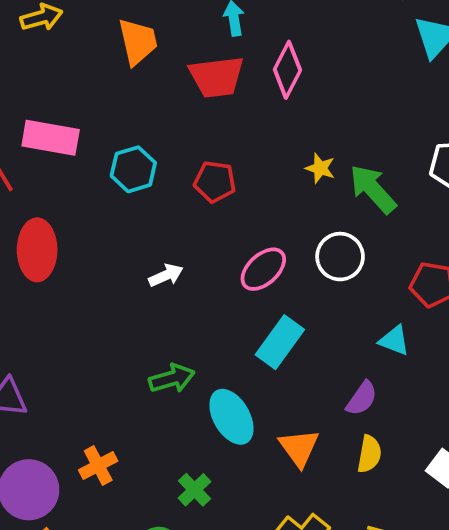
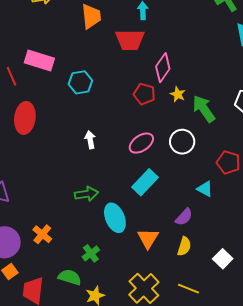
pink diamond: (287, 70) -> (163, 68), moved
red pentagon: (215, 182) -> (144, 94), moved
white arrow: (166, 275) -> (90, 140), turned -84
orange cross: (98, 465) -> (42, 234), turned -30

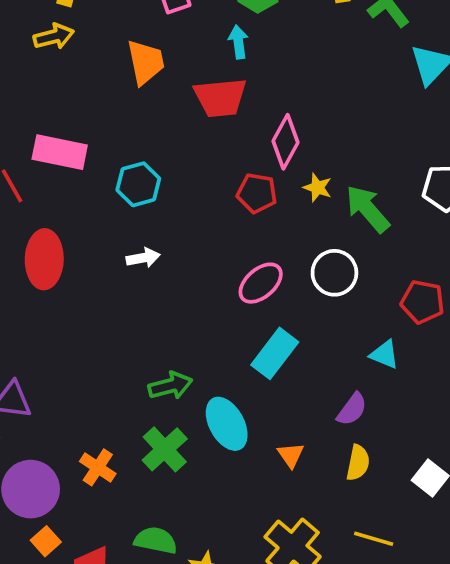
white arrow: (90, 140) -> (143, 258), moved, turned 96
orange triangle: (148, 238) -> (291, 455), size x0.7
green cross: (91, 253) -> (165, 449), moved, size x1.4

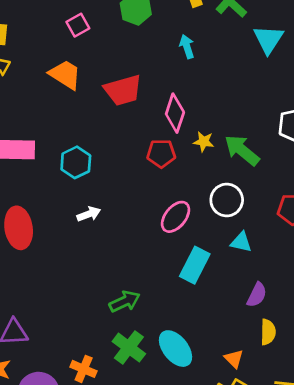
cyan arrow: (238, 42) -> (187, 47), moved
orange trapezoid: (146, 62) -> (65, 75), turned -36
cyan triangle: (385, 354) -> (241, 242), moved
cyan ellipse: (227, 424) -> (175, 349), moved
orange triangle: (291, 455) -> (234, 359), moved

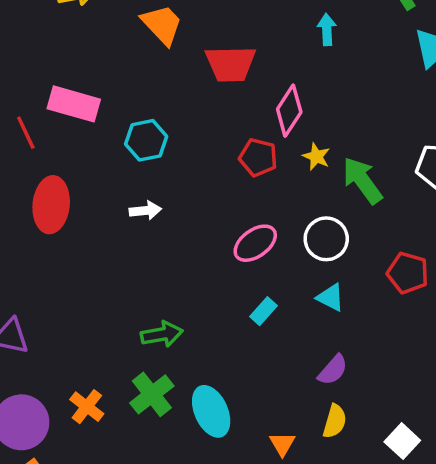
cyan rectangle: (195, 265) -> (264, 311), size x0.6

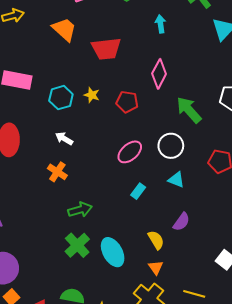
pink diamond: (289, 111) -> (159, 74), moved
yellow star: (316, 157) -> (92, 95), moved
white arrow: (145, 211) -> (64, 139), turned -138
orange cross: (87, 407) -> (57, 172), moved
yellow semicircle: (335, 421) -> (156, 240), moved, turned -42

